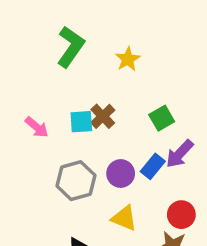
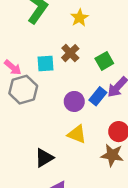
brown cross: (103, 116) -> (70, 53), moved
gray hexagon: (76, 181) -> (23, 90), moved

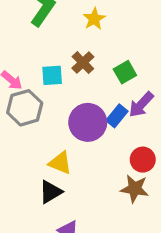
purple circle: (74, 101) -> (88, 122), size x1.5
yellow triangle: (77, 134) -> (60, 163), moved

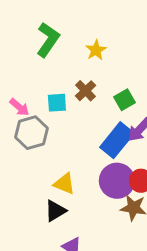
blue rectangle: (117, 116) -> (117, 140), size x1.6
purple circle: (88, 122) -> (117, 181), moved

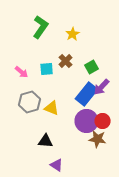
gray hexagon: (31, 133) -> (30, 102), moved
yellow triangle: (64, 184) -> (52, 108), moved
black triangle: (55, 211) -> (46, 141), turned 35

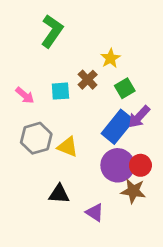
yellow star: (73, 34) -> (110, 58), moved
purple triangle: (57, 165) -> (95, 212), moved

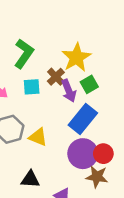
green L-shape: (52, 31) -> (24, 54), moved
yellow star: (110, 58) -> (76, 57), size x1.6
purple arrow: (139, 117) -> (69, 91), moved, turned -65

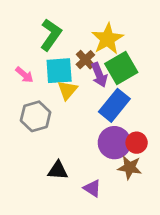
green square: (89, 84) -> (121, 68), size x1.6
cyan square: (32, 87) -> (59, 71), size x1.5
yellow triangle: (38, 137) -> (67, 90), moved, turned 48

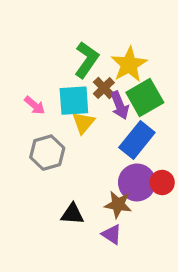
green L-shape: (51, 35) -> (87, 60), moved
brown star: (130, 168) -> (118, 205), moved

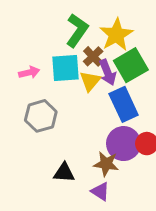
pink arrow: (35, 105) -> (29, 72), turned -54
yellow triangle: (83, 123) -> (90, 81), moved
blue rectangle: (137, 140) -> (124, 104), turned -64

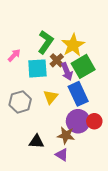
pink arrow: (29, 72) -> (14, 55), moved, turned -32
yellow triangle: (90, 81) -> (51, 97), moved

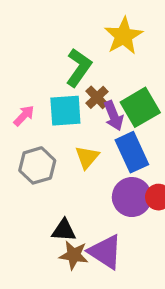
yellow star: (73, 45) -> (124, 36), moved
pink arrow: (14, 55) -> (24, 116), moved
brown star: (66, 135) -> (74, 255), moved
purple triangle: (62, 155) -> (105, 252), size x1.6

